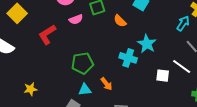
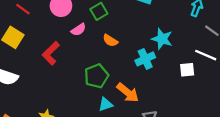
orange semicircle: (120, 21) -> (110, 41), moved
cyan cross: (128, 58) -> (145, 59), turned -30
orange arrow: (106, 84) -> (128, 93), size x1.5

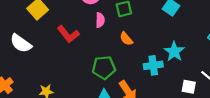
pink semicircle: (78, 30) -> (100, 20), turned -72
red L-shape: (51, 53) -> (68, 34), turned -100

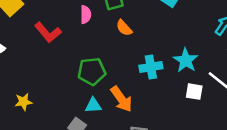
orange semicircle: (126, 39) -> (124, 28), moved
cyan star: (174, 52) -> (186, 60), moved

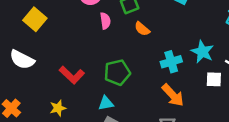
red L-shape: (48, 32) -> (72, 75), moved
orange arrow: (121, 99) -> (173, 95), moved
cyan triangle: (93, 105) -> (106, 103), moved

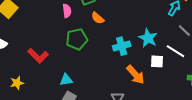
green pentagon: (117, 72) -> (77, 39), moved
orange arrow: (173, 95) -> (135, 75), moved
yellow star: (58, 108) -> (17, 83), moved

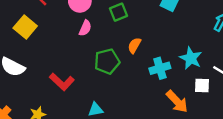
pink semicircle: (67, 11) -> (85, 28), moved, turned 32
orange semicircle: (98, 18) -> (134, 45), moved, turned 80

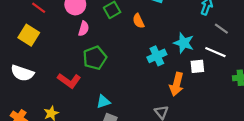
orange semicircle: (134, 45) -> (138, 21), moved, turned -48
green pentagon: (107, 61) -> (95, 58), moved
orange arrow: (177, 102) -> (177, 84), turned 65

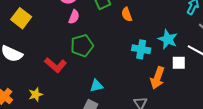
cyan cross: (157, 56) -> (141, 49), turned 30
cyan triangle: (103, 102) -> (96, 86), moved

